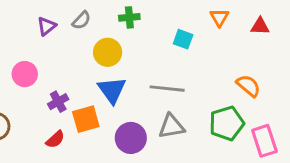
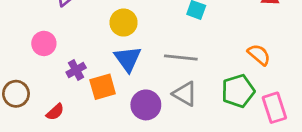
gray triangle: (171, 126) -> (185, 94), turned 40
red semicircle: (55, 139) -> (55, 112), moved

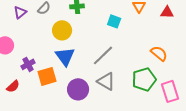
gray line: (181, 57) -> (103, 55), turned -50
red semicircle: (55, 112) -> (13, 86), moved

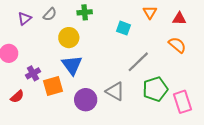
orange semicircle: (159, 53) -> (177, 45), moved
gray line: (103, 55) -> (138, 62), moved

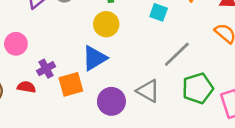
yellow circle: (69, 38) -> (106, 24), moved
blue triangle: (72, 65) -> (94, 58), turned 35
red semicircle: (17, 97) -> (26, 87), moved, turned -128

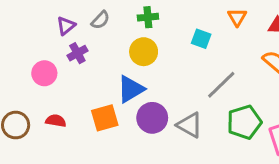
purple cross: (46, 69) -> (77, 53), moved
purple circle: (111, 101) -> (152, 118), moved

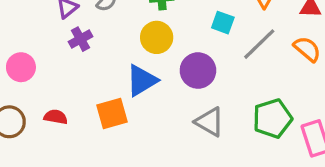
pink circle: (44, 73) -> (21, 67), moved
gray line: (221, 85) -> (259, 44), moved
purple circle: (152, 118) -> (198, 71), moved

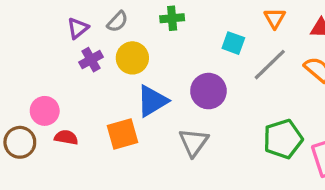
yellow circle: (157, 37) -> (132, 58), moved
pink circle: (21, 67) -> (45, 111), moved
gray triangle: (210, 122) -> (194, 142), moved, turned 36

